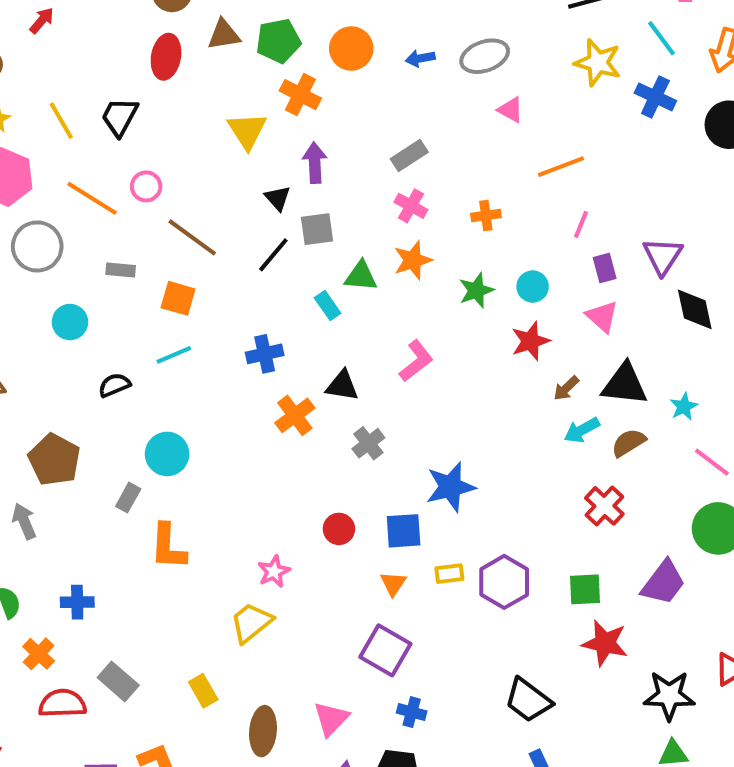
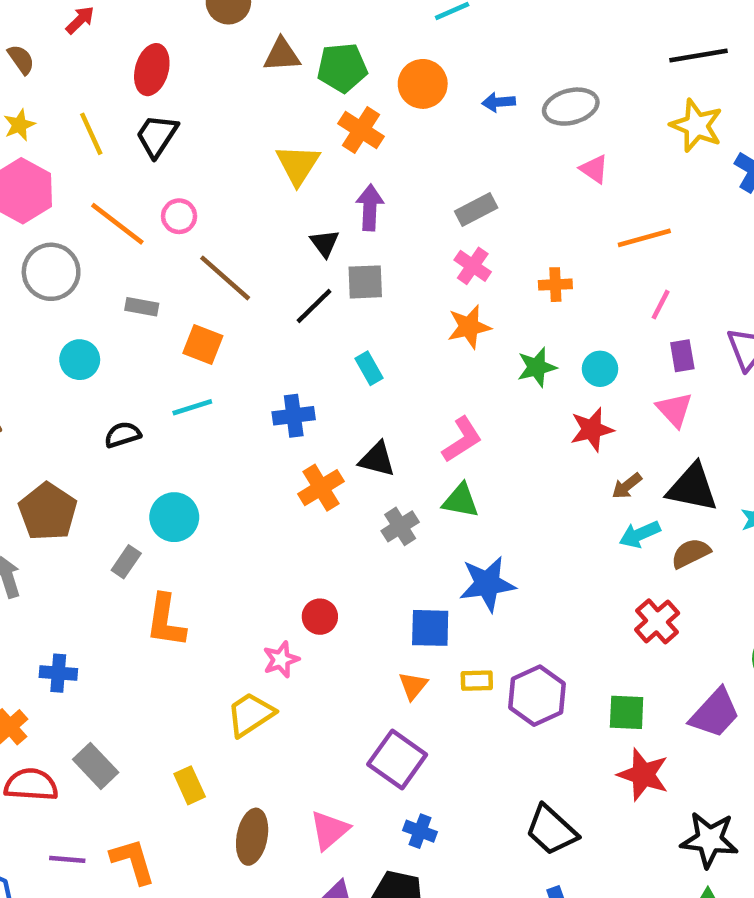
red ellipse: (166, 57) -> (152, 70), moved
green triangle: (361, 276) -> (461, 501), moved
red circle: (339, 529) -> (320, 617), moved

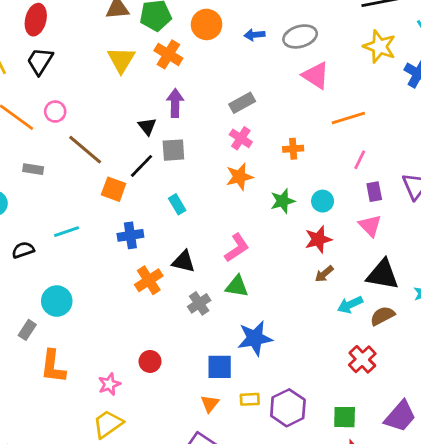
yellow triangle: (298, 165) -> (121, 60), moved
pink triangle: (594, 169) -> (316, 75), size x1.5
orange square: (203, 345) -> (114, 189), moved
brown arrow: (627, 486) -> (324, 274), moved
pink star: (281, 660) -> (109, 384), moved

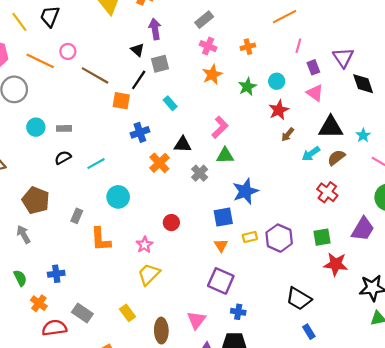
gray rectangle: (33, 169) -> (64, 128), moved
cyan line: (66, 232) -> (96, 164), moved
cyan circle: (57, 301) -> (118, 197), moved

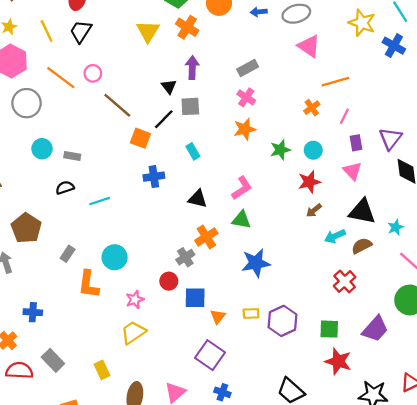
orange cross: (248, 47) -> (312, 108), moved, turned -32
orange cross: (159, 163) -> (206, 237), moved
gray cross: (200, 173) -> (185, 257), moved
cyan circle: (118, 197) -> (115, 257), moved
blue square: (223, 217) -> (195, 298), moved

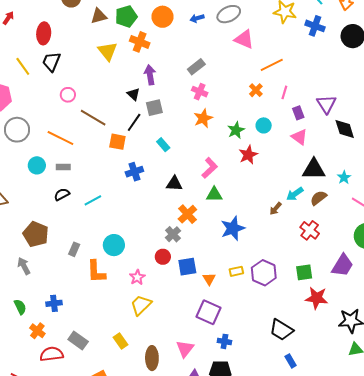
orange line: (61, 78) -> (60, 138), moved
red star: (309, 182) -> (248, 155), moved
brown arrow: (314, 210) -> (276, 209), moved

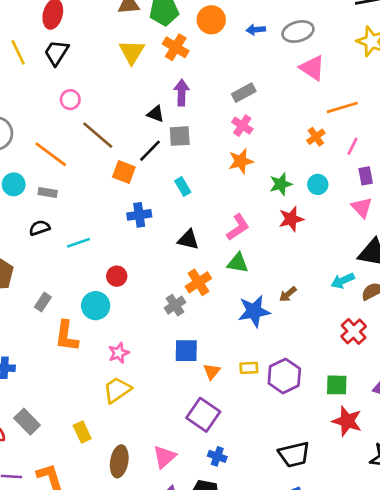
black triangle: (133, 94) -> (156, 114), turned -32
brown arrow: (276, 209) -> (288, 294), moved
red circle: (163, 257) -> (117, 276), moved
black trapezoid: (281, 330) -> (294, 454), turned -55

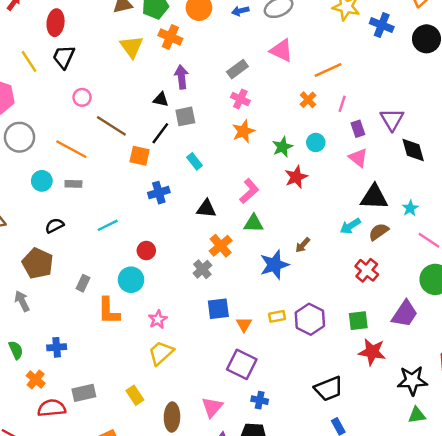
pink triangle: (312, 68) -> (282, 50), moved
black semicircle: (40, 228) -> (55, 226), moved
gray rectangle: (27, 422) -> (84, 393), turned -50

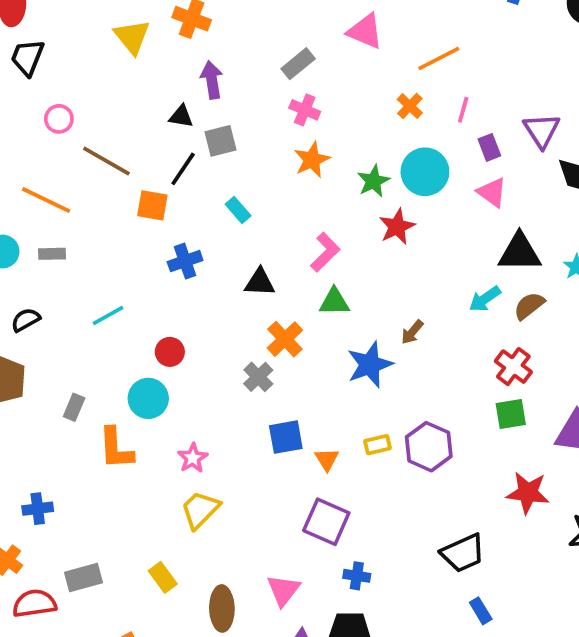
cyan circle: (316, 142) -> (425, 172), size x1.6
green square: (358, 321) -> (511, 414), moved

